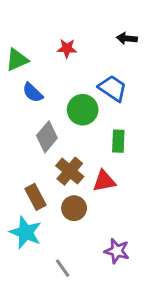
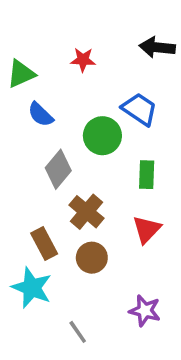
black arrow: (127, 38) -> (157, 47), size x1.4
red triangle: (104, 181) -> (147, 229), moved, turned -35

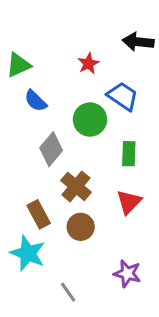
red star: (83, 60) -> (88, 64), moved, turned -30

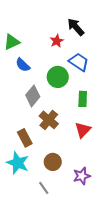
black arrow: (138, 42) -> (76, 27), moved, turned 42
brown circle: (81, 227) -> (53, 162), moved
purple star: (127, 273) -> (82, 176), turned -30

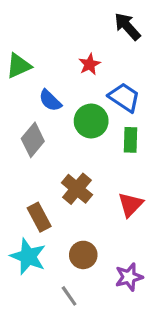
black arrow: (76, 27) -> (127, 26), moved
blue semicircle: (23, 65) -> (50, 101), moved
gray diamond: (33, 96) -> (33, 140), moved
green rectangle: (83, 99) -> (131, 140), moved

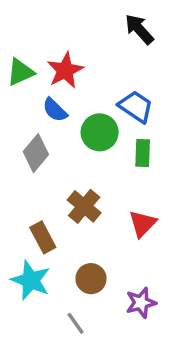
red star: (90, 64) -> (65, 70), moved, size x1.5

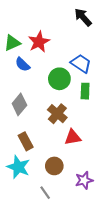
blue semicircle: (55, 110) -> (22, 64), moved
gray diamond: (36, 153) -> (19, 104), moved
brown cross: (84, 206) -> (57, 114), moved
red triangle: (143, 224) -> (73, 137), moved, turned 36

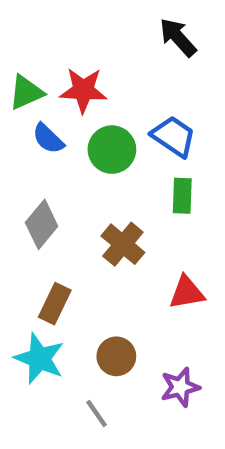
red star: (39, 42) -> (83, 90), turned 30
green circle: (59, 79) -> (112, 150), moved
red triangle: (73, 137) -> (187, 293), moved
brown rectangle: (26, 141) -> (55, 304), turned 54

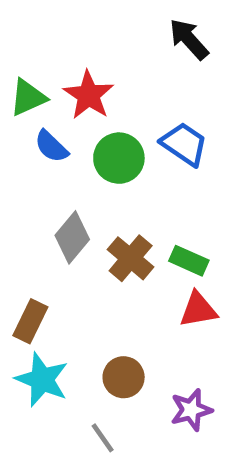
red star: (83, 90) -> (89, 95), turned 30
green rectangle: (182, 196) -> (189, 261), moved, turned -68
gray diamond: (42, 224) -> (72, 237), moved
brown rectangle: (55, 304) -> (30, 321), moved

